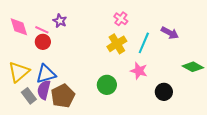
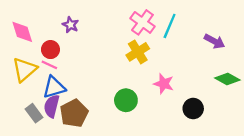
pink cross: (121, 19) -> (142, 22), size x1.5
pink line: (42, 30) -> (49, 65), moved
purple arrow: (170, 33) -> (214, 41), moved
cyan line: (144, 43) -> (170, 26), moved
yellow triangle: (19, 72) -> (25, 70), moved

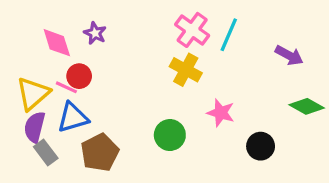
pink diamond: (22, 32) -> (57, 43), moved
red circle: (50, 50) -> (79, 76), moved
yellow cross: (138, 52) -> (186, 70), turned -30
purple semicircle: (52, 106) -> (35, 127), moved

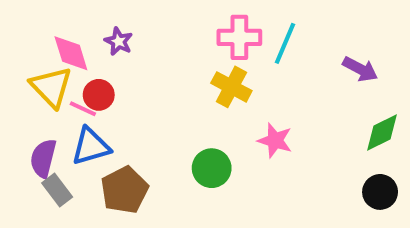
pink cross: (192, 30) -> (239, 37), turned -36
yellow triangle: (33, 94) -> (51, 87), moved, turned -33
green diamond: (307, 106) -> (382, 133), turned -56
black circle: (261, 146) -> (380, 192), moved

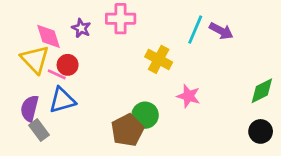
pink cross: (239, 37) -> (121, 19), moved
purple arrow: (360, 69) -> (221, 31), moved
brown pentagon: (124, 190) -> (127, 130), moved

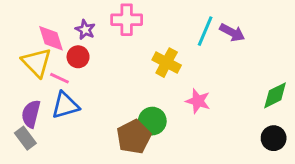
red circle: (68, 65) -> (78, 57), moved
gray rectangle: (39, 130) -> (25, 138), moved

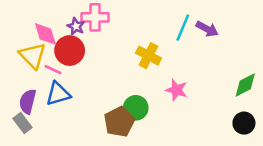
pink cross: (127, 20) -> (95, 17), moved
red circle: (78, 57) -> (70, 51), size x1.5

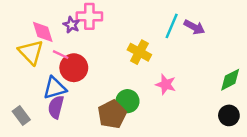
red circle: (70, 51) -> (74, 68), moved
pink line: (53, 70) -> (61, 55), moved
purple semicircle: (28, 101) -> (56, 107), moved

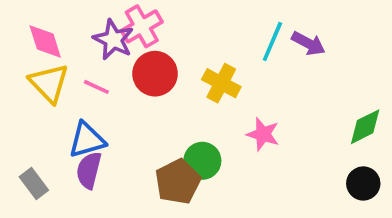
pink cross: (89, 16) -> (142, 26), turned -30
purple star: (71, 25) -> (113, 40), size x1.5
pink diamond: (43, 32) -> (45, 41), moved
red circle: (74, 68) -> (155, 74), moved

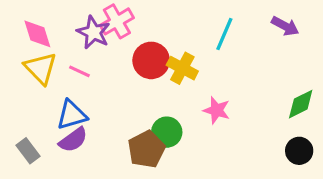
purple arrow: (308, 43) -> (285, 26), moved
red circle: (155, 74) -> (151, 60), moved
purple semicircle: (89, 170) -> (73, 140), turned -140

